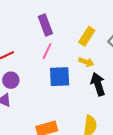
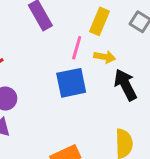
pink line: (47, 51) -> (77, 48), moved

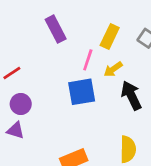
yellow arrow: (105, 57) -> (113, 69), turned 132

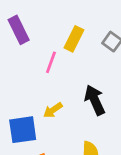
yellow arrow: (113, 69) -> (53, 110), moved
blue square: (82, 92) -> (23, 130), moved

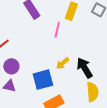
black arrow: (95, 100) -> (85, 68), moved

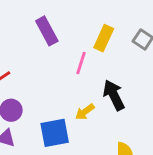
black arrow: (85, 68) -> (114, 95), moved

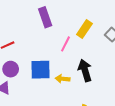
yellow arrow: (85, 112) -> (63, 79), turned 32
blue square: (55, 133) -> (41, 70), moved

